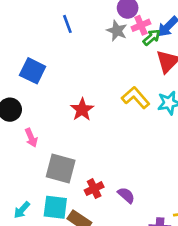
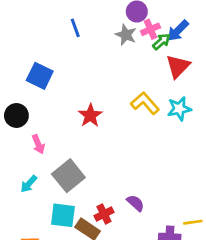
gray square: (61, 168) -> (68, 176), turned 36
red cross: (94, 189) -> (104, 214), moved
cyan arrow: (22, 210) -> (29, 184), moved

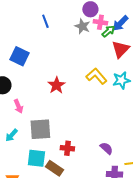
pink cross: (150, 29) -> (100, 22), turned 32
gray square: (68, 176) -> (40, 129), turned 35
purple semicircle: (135, 203) -> (106, 148), moved
red cross: (104, 214) -> (67, 148), moved, turned 32

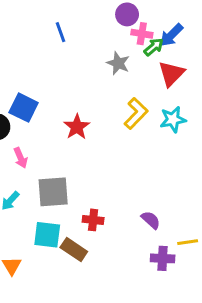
gray star: (82, 26) -> (118, 63), moved
blue square: (19, 56) -> (24, 108), moved
yellow L-shape: (96, 76) -> (136, 113), turned 85

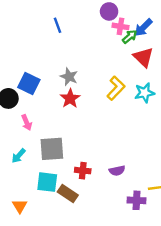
gray star: (118, 63) -> (69, 77), moved
red triangle: (171, 74) -> (143, 57), turned -30
purple semicircle: (151, 220) -> (117, 171), moved, turned 126

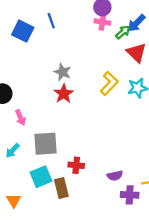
pink cross: (120, 26) -> (102, 22), moved
blue square: (29, 84) -> (23, 31), moved
purple semicircle: (117, 171) -> (115, 176), moved
cyan square: (47, 182) -> (41, 177), turned -30
brown rectangle: (68, 193) -> (61, 188), turned 42

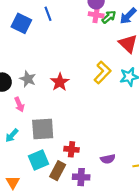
green arrow: (123, 32) -> (109, 17), moved
gray star: (63, 72) -> (28, 79), moved
brown rectangle: (61, 188) -> (58, 171), turned 42
purple cross: (130, 195) -> (81, 177), moved

